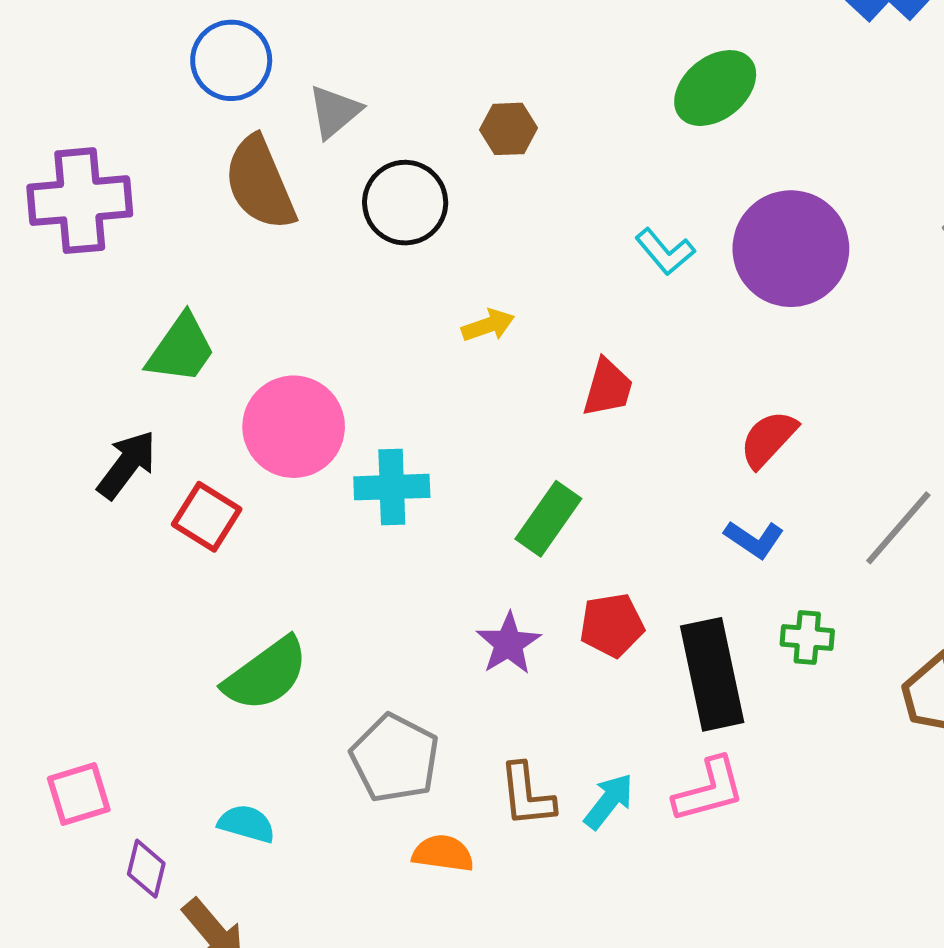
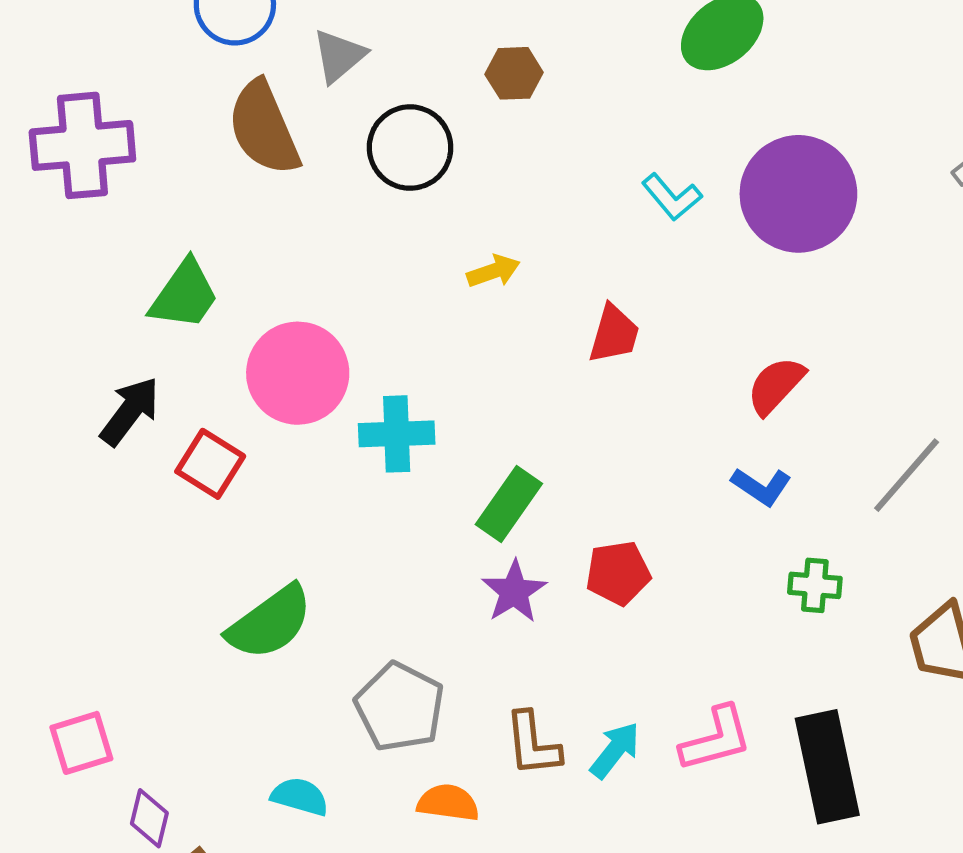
green rectangle: (548, 519) -> (509, 504), moved
black rectangle: (712, 674) -> (827, 767), moved
cyan semicircle: (247, 824) -> (300, 797), moved

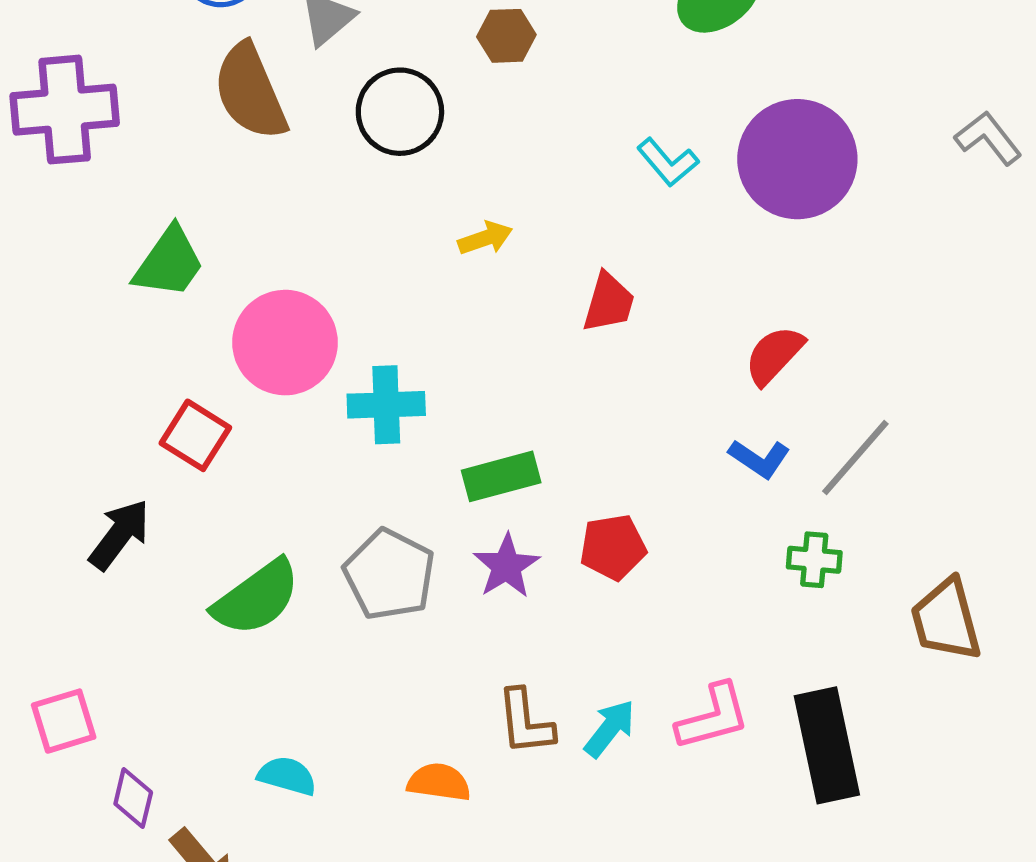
black arrow: (130, 411) -> (119, 534), moved
gray line: (907, 475) -> (855, 457), moved
green rectangle: (509, 504) -> (501, 476), turned 40
gray pentagon: (400, 707) -> (389, 575), moved

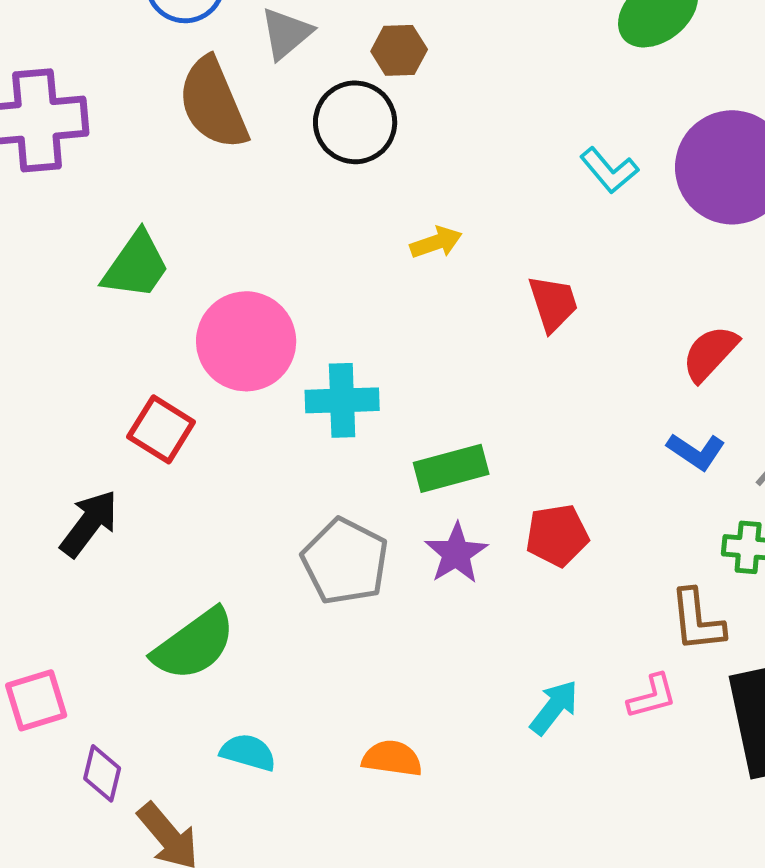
brown hexagon: (506, 36) -> (399, 50), moved
red trapezoid: (609, 303) -> (553, 303), turned -34
green semicircle: (257, 598) -> (194, 644), moved
pink L-shape: (713, 717) -> (652, 696), size x0.7
brown L-shape: (525, 722) -> (697, 620), moved

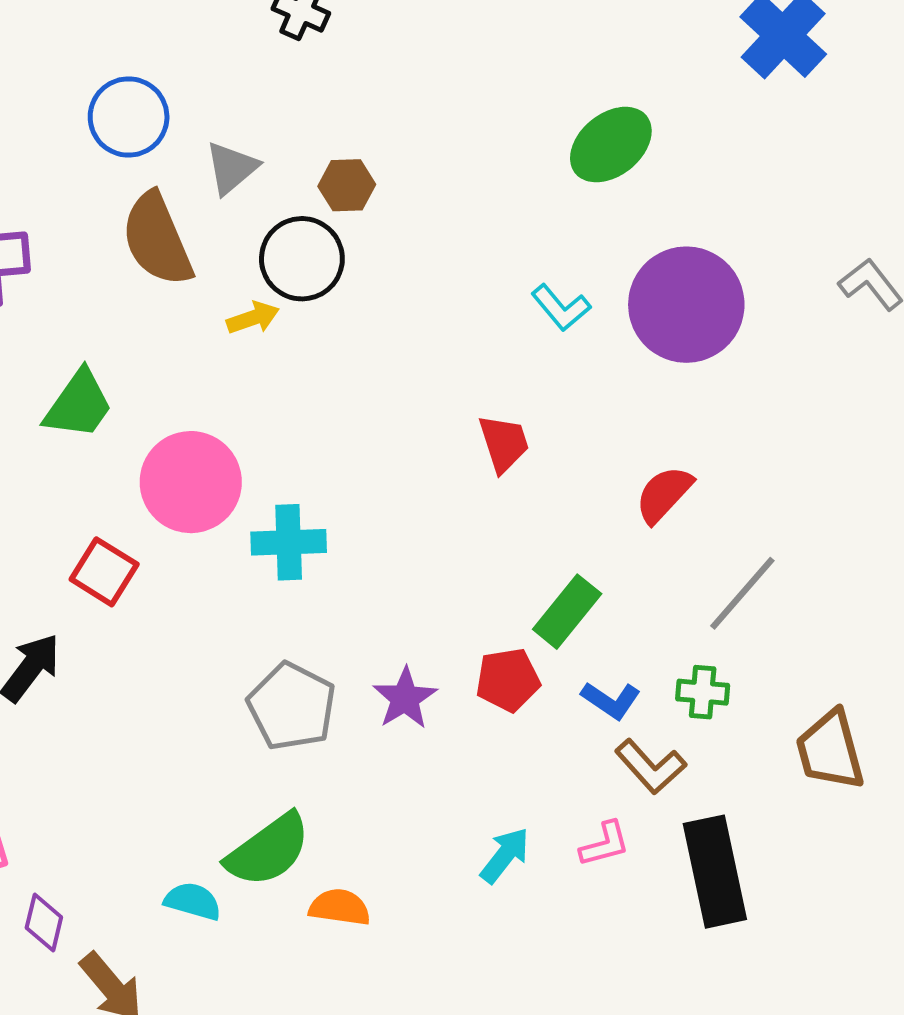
yellow arrow: (436, 242) -> (253, 318), moved
blue L-shape: (696, 451) -> (611, 700), moved
green rectangle: (451, 468) -> (567, 612), moved, turned -36
brown L-shape: (697, 620) -> (651, 767), turned -36
green semicircle: (194, 644) -> (268, 850), moved

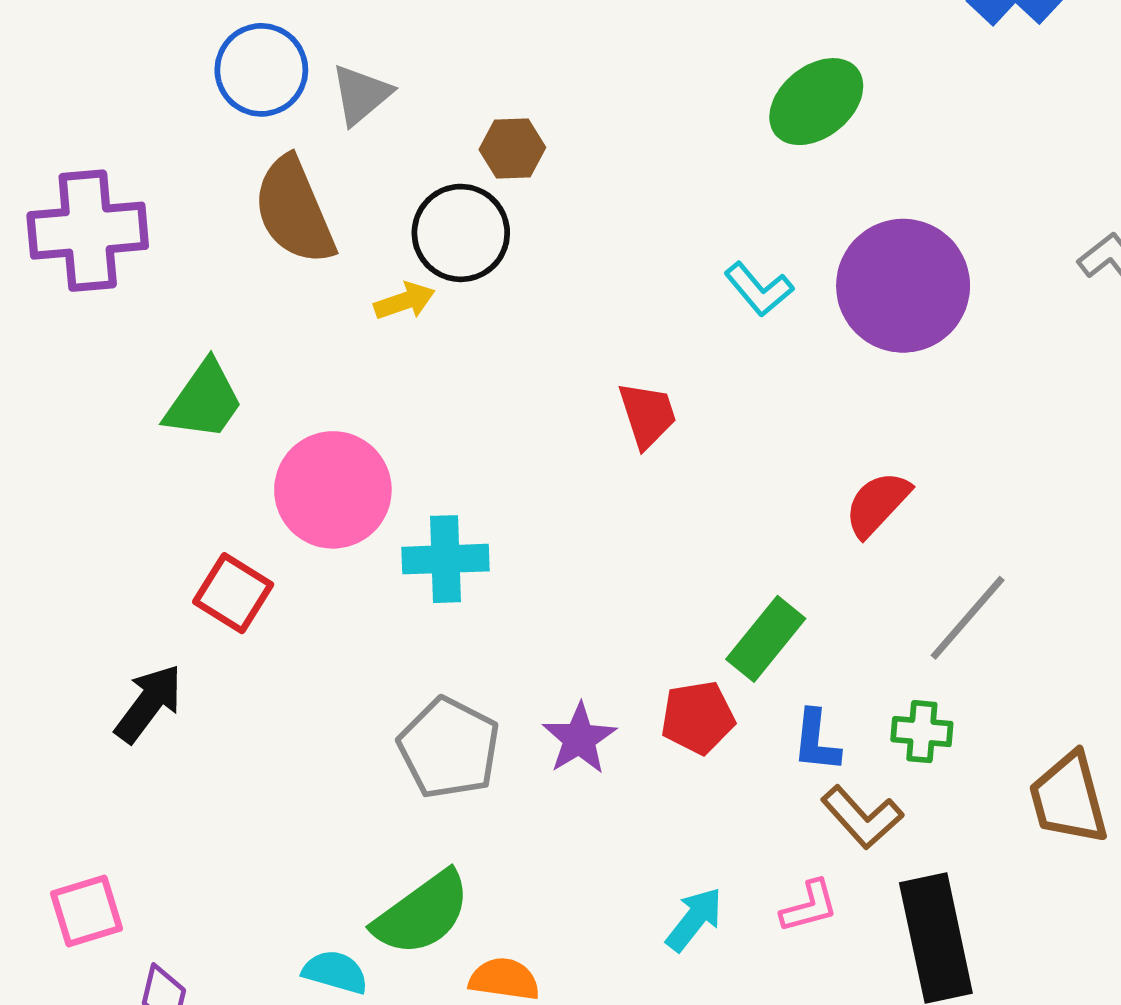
gray triangle: (232, 168) -> (361, 95), moved
red trapezoid: (504, 443) -> (647, 415), moved
blue L-shape: (611, 700) -> (816, 741), turned 62

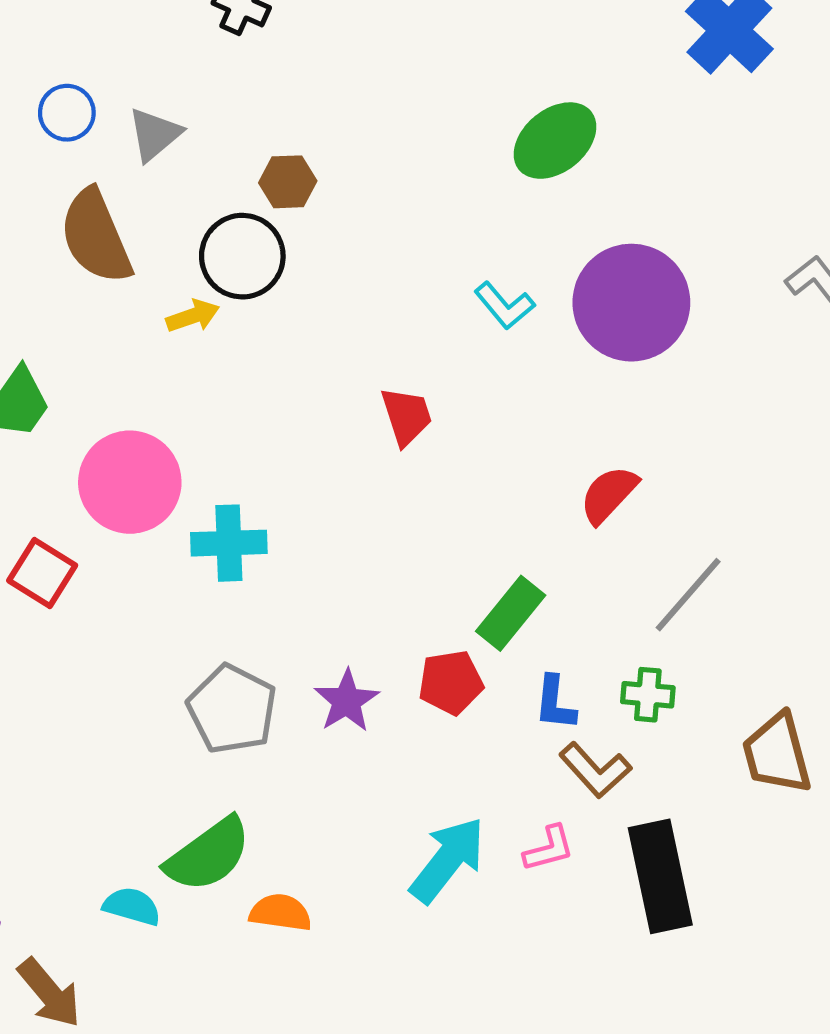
blue circle: (261, 70) -> (67, 113), size x0.7
cyan arrow: (694, 919) -> (448, 860), size x1.5

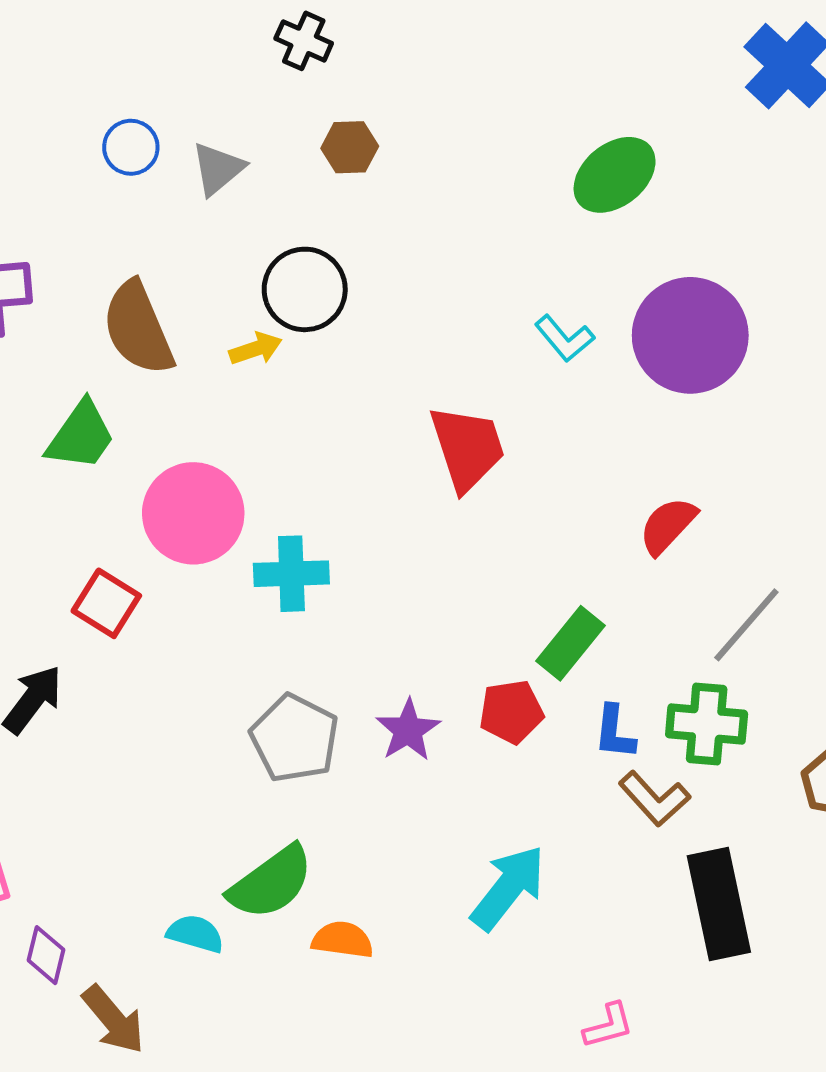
brown hexagon: (288, 182) -> (350, 147), moved
brown semicircle: (96, 237) -> (138, 328), moved
red trapezoid: (406, 416) -> (467, 448), size x1.5
green cross: (648, 695) -> (707, 724), size x1.5
pink L-shape: (549, 848) -> (608, 1026), moved

